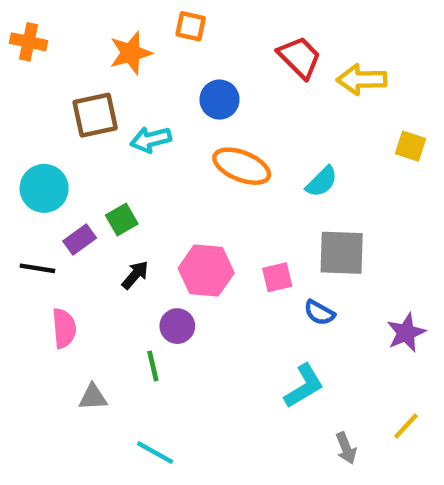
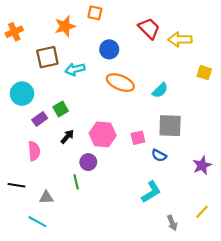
orange cross: (29, 42) -> (14, 32), moved, turned -35
black line: (37, 268) -> (16, 185), moved
pink semicircle: (64, 328) -> (34, 151), moved
cyan line: (155, 453) -> (37, 222), moved

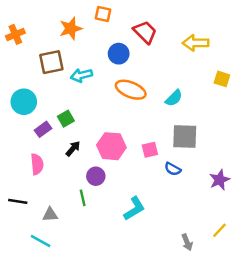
red trapezoid: (149, 28) -> (145, 32), moved
cyan L-shape: (151, 192) -> (134, 209), moved

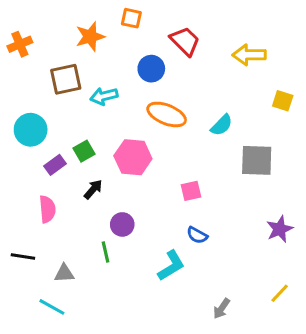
gray square: (185, 137) -> (257, 160), moved
pink hexagon: (111, 146) -> (133, 157), moved
blue semicircle: (173, 169) -> (197, 235), moved
gray arrow: (187, 242) -> (222, 309), moved, turned 56

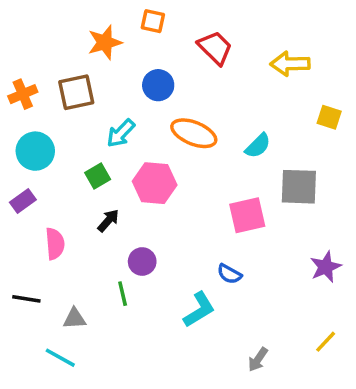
orange cross: (20, 44) -> (23, 94), moved
blue circle: (151, 69) -> (158, 85), moved
cyan arrow: (104, 96) -> (121, 133), moved, turned -32
purple rectangle: (55, 165) -> (23, 201), moved
pink square: (191, 191) -> (247, 215), moved, size x1.5

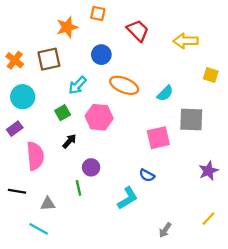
orange cross: (23, 94) -> (15, 60), turned -30
pink semicircle: (55, 244) -> (35, 156), size x1.4

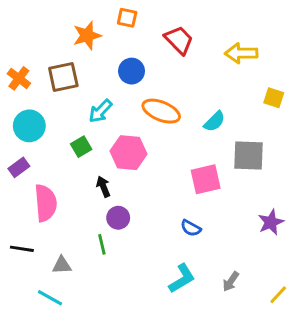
black arrow: (69, 141) -> (103, 187), moved, turned -63
cyan L-shape: (128, 198) -> (182, 278), moved
yellow line: (208, 219) -> (278, 295), moved
gray arrow: (165, 230) -> (231, 281), moved

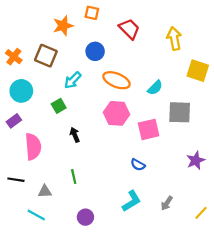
yellow arrow: (241, 53) -> (174, 39), turned 80
brown square: (63, 77) -> (46, 56), turned 35
yellow square: (274, 98) -> (198, 71), size x1.5
pink hexagon: (129, 153) -> (116, 113), moved
purple circle: (118, 218) -> (85, 217), moved

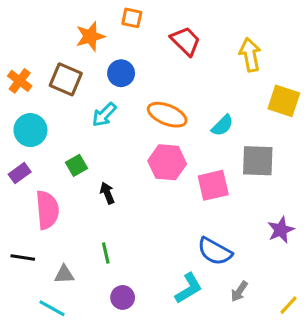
blue circle: (95, 51) -> (121, 73), moved
green square: (59, 106) -> (77, 165), moved
blue semicircle: (138, 165) -> (215, 251), moved, size x1.6
purple circle: (85, 217) -> (123, 297), moved

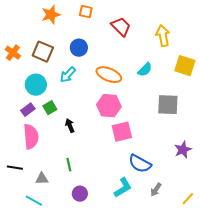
orange star: (90, 36) -> (51, 15), moved
cyan semicircle: (222, 125) -> (145, 70), moved
cyan circle: (30, 130) -> (36, 85), moved
purple rectangle: (20, 173) -> (28, 110), moved
pink square: (213, 185) -> (122, 132), moved

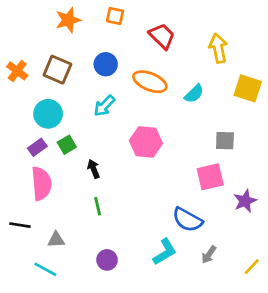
cyan arrow: (68, 75) -> (104, 106), moved
orange ellipse: (109, 75) -> (150, 82), moved
gray square: (168, 105) -> (225, 141), size x0.7
pink square: (122, 132) -> (210, 177), moved
green line: (69, 165) -> (98, 206), moved

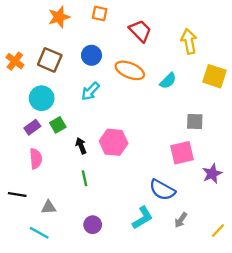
pink hexagon: (146, 142) -> (114, 142), moved
pink semicircle: (41, 184) -> (36, 159), size x0.7

